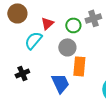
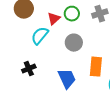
green circle: (73, 25) -> (72, 14), moved
orange rectangle: (79, 66) -> (96, 67), moved

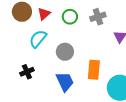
red triangle: (54, 19) -> (44, 14), moved
gray circle: (74, 43) -> (65, 52), moved

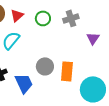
gray circle: (65, 52) -> (45, 66), moved
blue trapezoid: (65, 82) -> (24, 83), moved

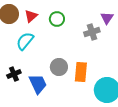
gray cross: (71, 18) -> (92, 32), moved
purple triangle: (93, 38) -> (107, 18), moved

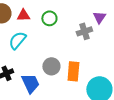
red triangle: (31, 16) -> (23, 15), turned 40

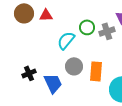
green circle: (49, 18) -> (87, 27), moved
cyan semicircle: (17, 40) -> (66, 40), moved

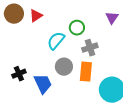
red triangle: (46, 15) -> (36, 16), turned -32
gray cross: (107, 31) -> (90, 48), moved

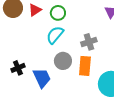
green circle: (77, 28) -> (58, 13), moved

